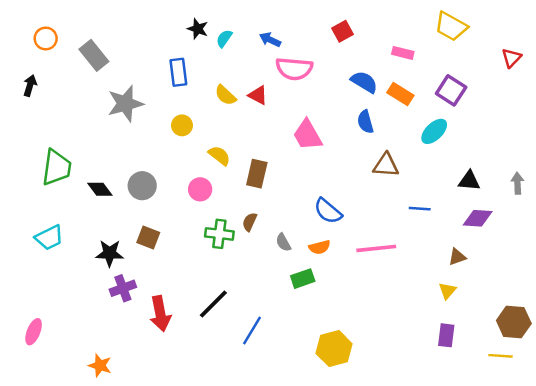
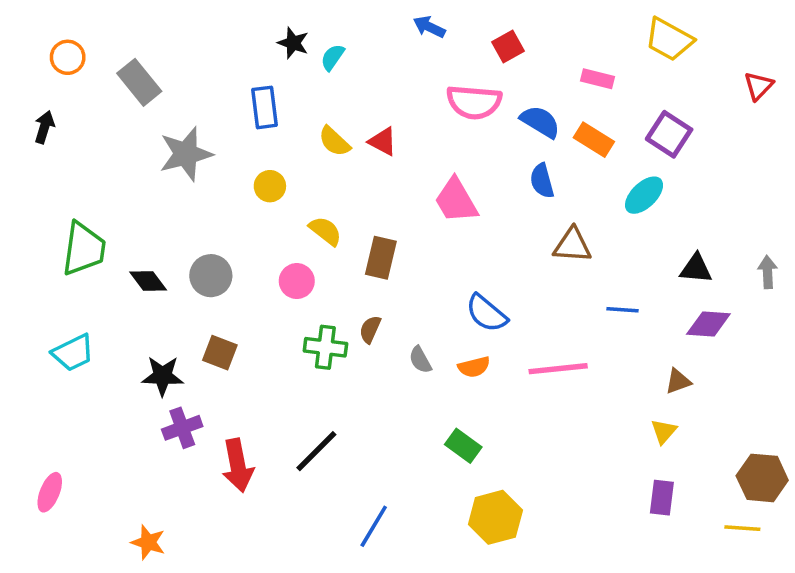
blue arrow: (270, 40) -> (429, 27), moved
pink semicircle: (294, 69) -> (474, 102), moved
green rectangle: (303, 279) -> (463, 446), moved, turned 55
blue line: (252, 330) -> (374, 526), moved

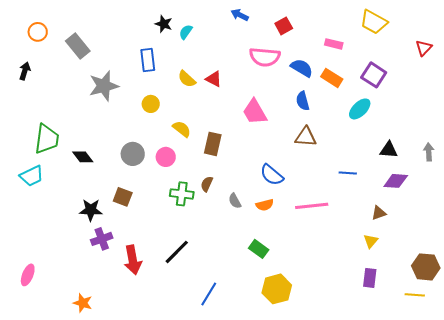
brown triangle: (572, 245) -> (306, 137), moved
gray circle: (211, 276) -> (133, 154), moved
cyan trapezoid: (73, 353) -> (32, 176), moved

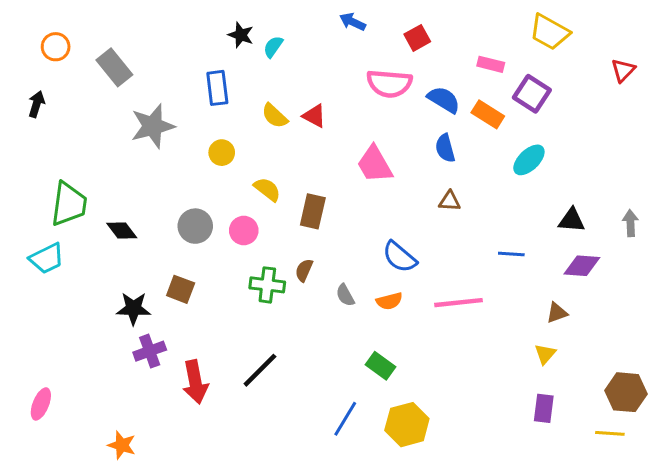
purple square: (374, 75) -> (532, 94), moved
brown triangle: (306, 137) -> (450, 201), size x0.7
blue line: (209, 294) -> (345, 419), moved

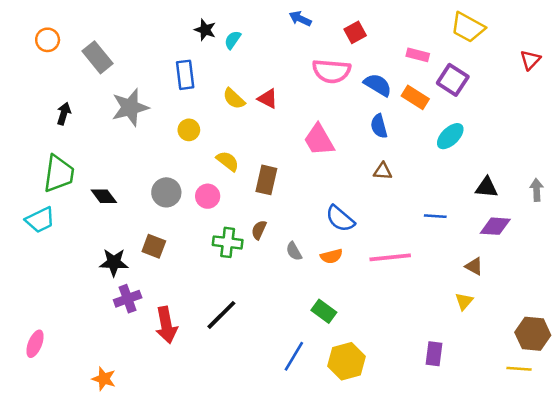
black arrow: (36, 104) -> (64, 114), moved
brown triangle: (557, 313) -> (474, 266), turned 48
purple rectangle: (544, 408) -> (434, 354), moved

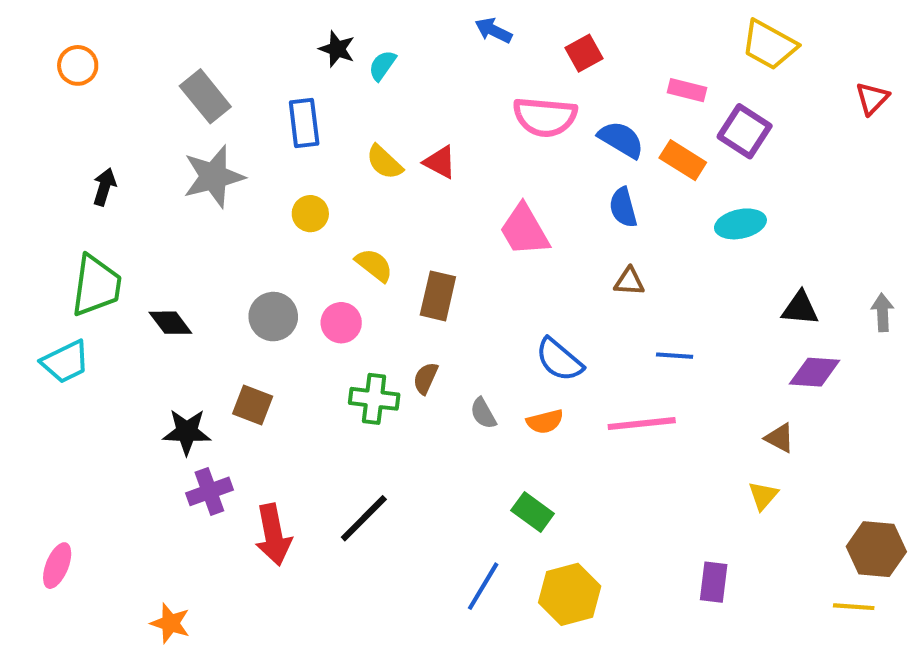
gray rectangle: (98, 57) -> (205, 96), moved
cyan ellipse: (450, 136) -> (740, 224), turned 32
blue line: (435, 216) -> (675, 356), moved

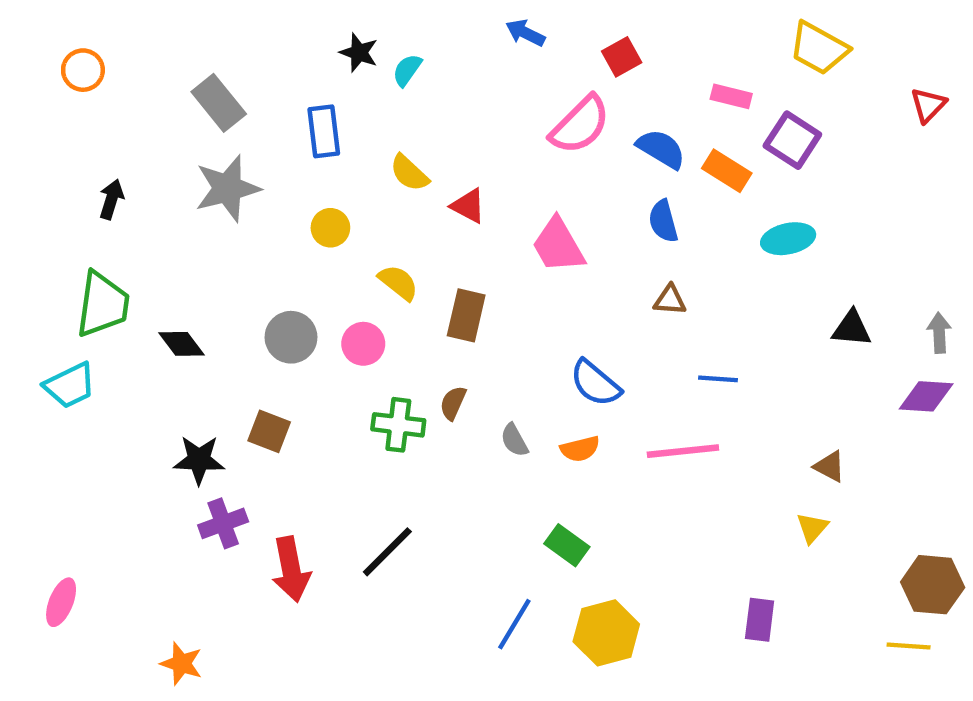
pink semicircle: (545, 117) -> (580, 125), turned -50
red triangle: (440, 162) -> (468, 206), moved
purple diamond: (815, 372) -> (926, 396), moved

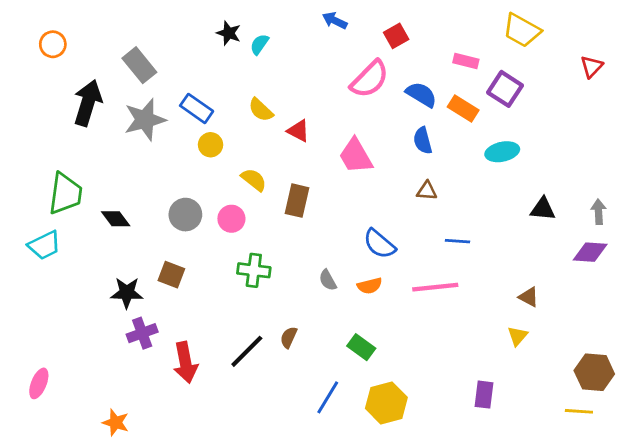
blue rectangle: (324, 131) -> (197, 108), moved, turned -48
black arrow: (111, 199) -> (88, 103), moved, size x1.8
brown semicircle: (453, 403) -> (289, 337), moved

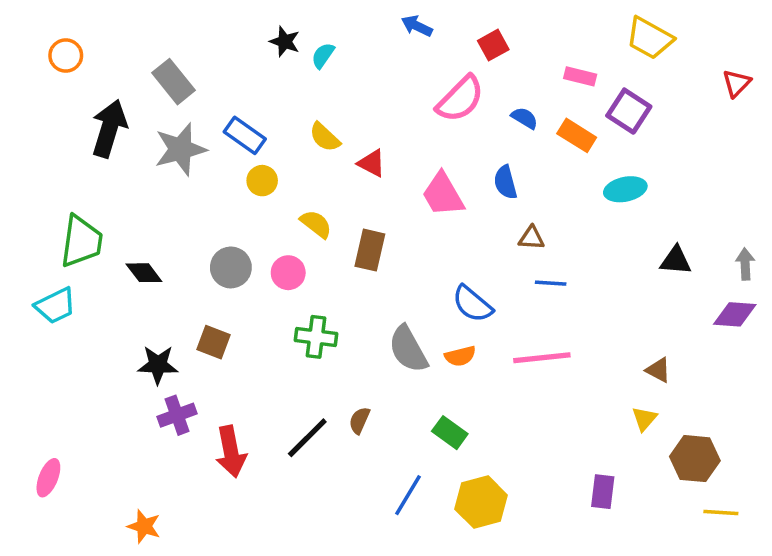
blue semicircle: (421, 95) -> (525, 118), size x0.7
blue semicircle: (423, 141) -> (505, 182), moved
blue line: (458, 241) -> (551, 283), moved
gray semicircle: (328, 280) -> (408, 349), size x1.8
brown hexagon: (594, 372) -> (695, 459), moved

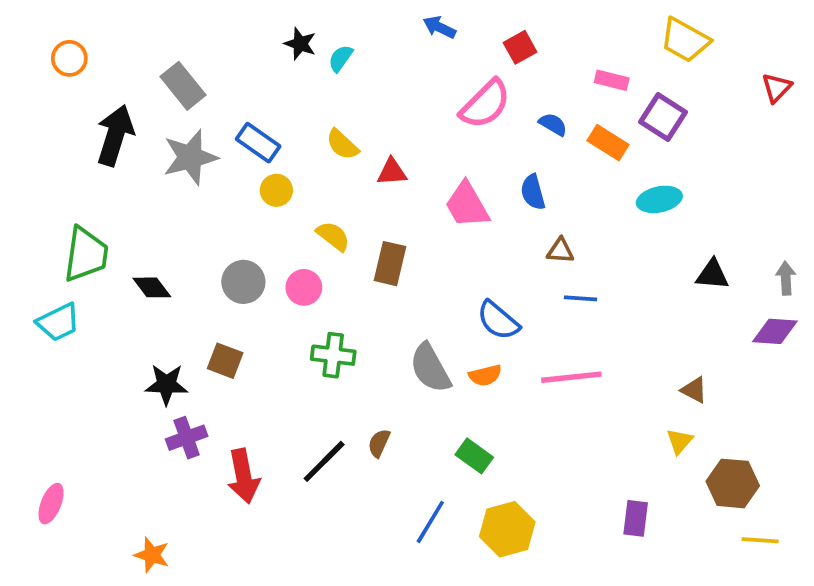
red triangle: (372, 163) -> (392, 172), turned -32

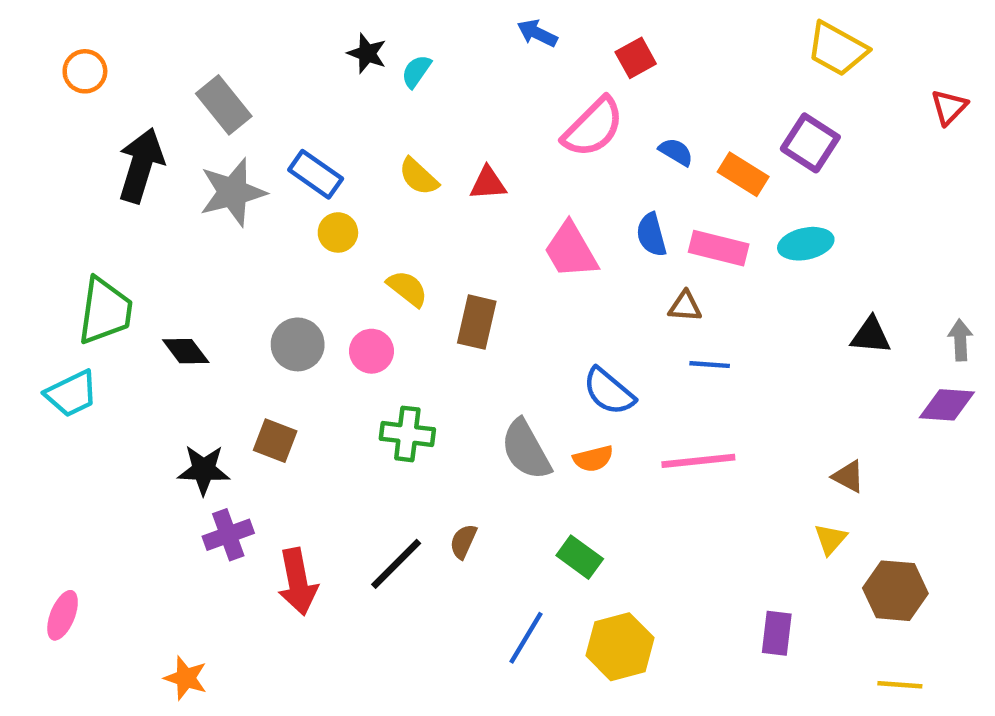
pink rectangle: (612, 80) -> (719, 248), moved, size x1.4
red triangle: (392, 172) -> (488, 183), moved
yellow line: (760, 540) -> (900, 685), moved

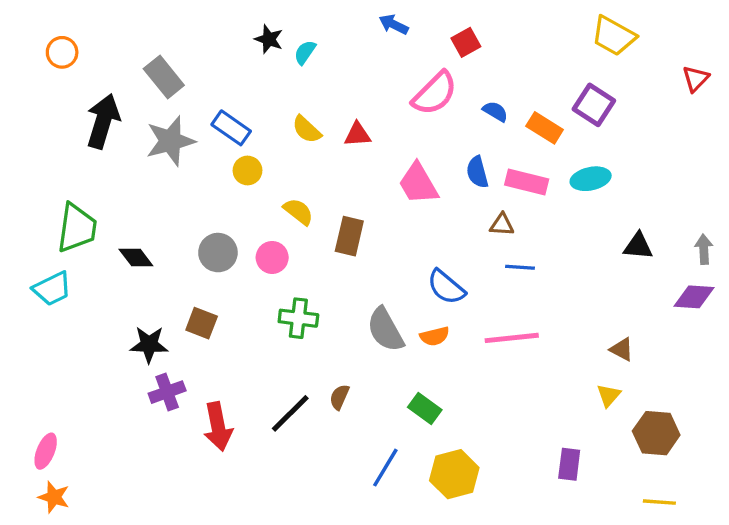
orange star: (186, 678) -> (54, 497), moved

